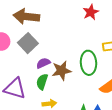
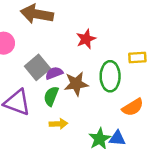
red star: (91, 12) -> (86, 39), moved
gray square: (28, 43) -> (37, 67), moved

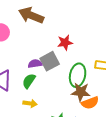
gray square: (37, 67) -> (50, 61), moved
brown star: (76, 84) -> (81, 92), moved

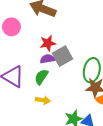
red star: (65, 43) -> (48, 43), moved

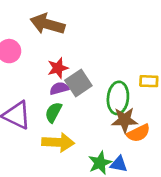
yellow arrow: (43, 100) -> (58, 142), size x1.6

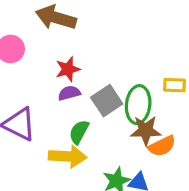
gray square: (78, 83) -> (107, 101), moved
green semicircle: (53, 112) -> (79, 132), moved

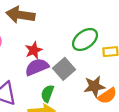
purple semicircle: (69, 93) -> (37, 67), size x1.5
green ellipse: (138, 105) -> (85, 39), moved, turned 55

